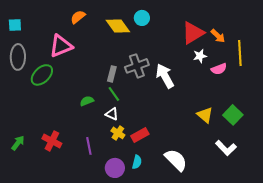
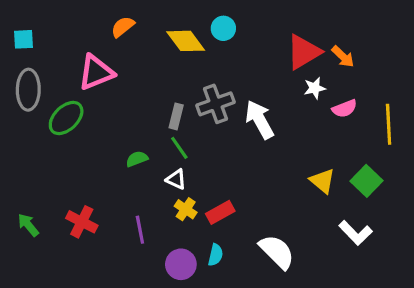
yellow line: (240, 53) -> (389, 124), moved
green arrow: (18, 143) -> (28, 225), turned -77

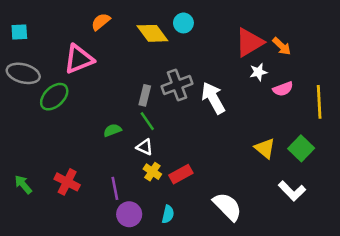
gray ellipse: (28, 90) -> (23, 73), turned -76
cyan semicircle: (215, 255) -> (168, 214), moved
purple circle: (181, 264) -> (129, 214), moved

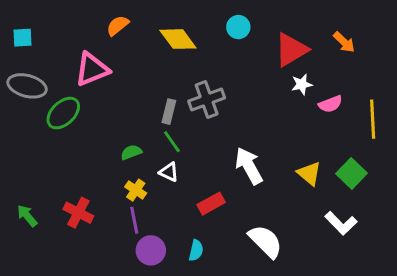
cyan circle: (183, 23) -> (238, 27), moved
orange arrow: (282, 46) -> (344, 42), moved
white arrow: (213, 98) -> (249, 166), moved
yellow cross: (152, 172) -> (136, 190), moved

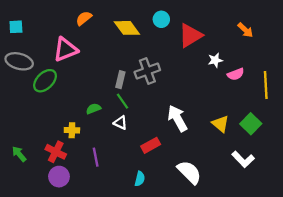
cyan circle: (238, 27) -> (161, 19), moved
red triangle: (291, 50) -> (190, 35), moved
yellow cross: (136, 190) -> (72, 130), moved, turned -32
purple circle: (151, 250) -> (59, 177), moved

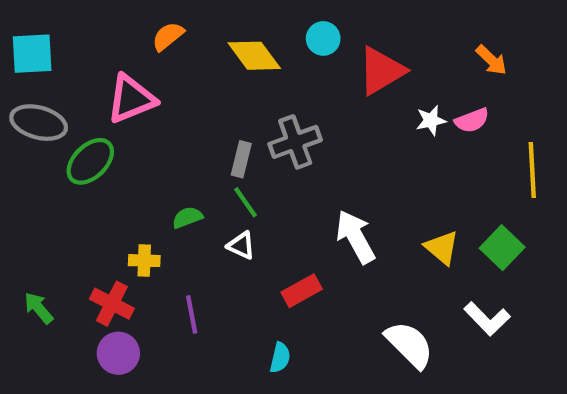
cyan square: (16, 27) -> (32, 54), size x1.5
pink semicircle: (236, 74) -> (472, 120), moved
white semicircle: (189, 172) -> (409, 345), moved

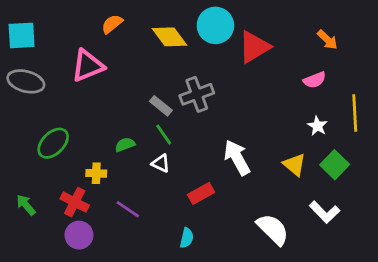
cyan circle: (323, 38) -> (215, 25), size x1.6
white star: (431, 120) -> (317, 126), moved, turned -30
gray rectangle: (241, 159) -> (161, 106), turned -65
green ellipse: (90, 161) -> (53, 143), moved
purple line: (192, 314) -> (128, 209), turned -45

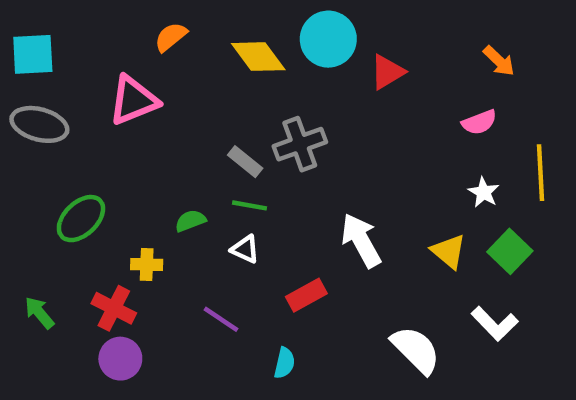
red triangle: (254, 47) -> (387, 72), size x0.7
green line: (164, 135) -> (249, 205), turned -45
purple line: (128, 209) -> (221, 319), moved

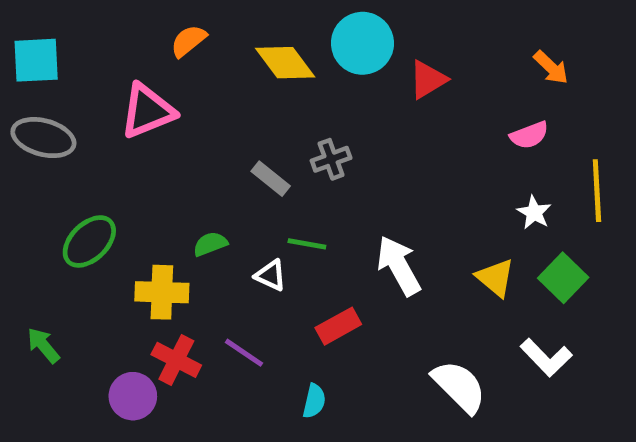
gray cross: (300, 144) -> (331, 159), size x0.7
green line: (249, 205) -> (307, 244), moved
yellow cross: (147, 264) -> (162, 292), size x1.5
red cross: (114, 308) -> (176, 360), moved

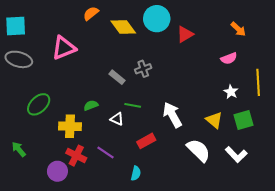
orange semicircle: (188, 41) -> (91, 13), moved
green square: (563, 278) -> (243, 120), turned 30
white semicircle: (459, 387) -> (199, 150), moved

